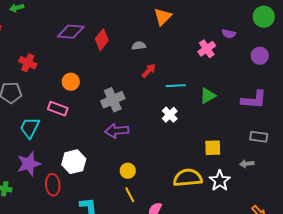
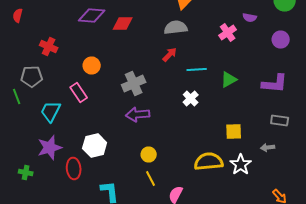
red diamond: (102, 40) -> (123, 24), turned 50
gray semicircle: (139, 46) -> (176, 28), moved, size x1.6
pink rectangle: (58, 109) -> (79, 92), turned 36

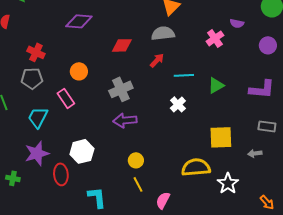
red diamond: (123, 24) -> (122, 45), moved
gray pentagon: (32, 76) -> (32, 78), moved
yellow square: (234, 132) -> (221, 137), size x1.4
white star: (241, 164) -> (228, 183), moved

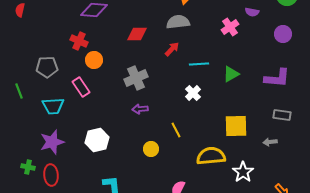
red cross: (36, 52) -> (79, 41), moved
cyan trapezoid: (38, 117) -> (53, 106), turned -120
purple arrow: (125, 120) -> (140, 109), size x0.7
red ellipse: (61, 174) -> (51, 175), moved
yellow line: (138, 184) -> (176, 130), moved

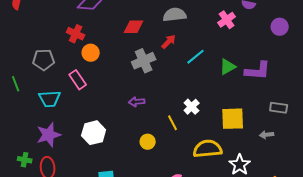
cyan line: (199, 64) -> (196, 57), turned -36
gray cross: (136, 78) -> (144, 61), moved
purple L-shape: (277, 78) -> (258, 71), moved
white cross: (193, 93) -> (192, 107), moved

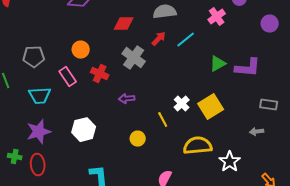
red cross: (76, 34) -> (100, 74), moved
cyan line: (196, 57) -> (186, 40), moved
gray cross: (144, 61) -> (134, 58), turned -30
yellow square: (233, 119) -> (211, 107), moved, turned -30

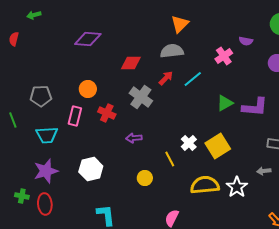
pink rectangle: (68, 77) -> (75, 116), turned 48
white star: (230, 162) -> (237, 187), moved

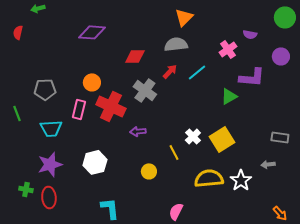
purple L-shape: (255, 107) -> (252, 77), moved
red cross: (107, 113) -> (111, 106), size x1.6

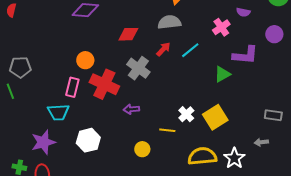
gray pentagon: (45, 89) -> (20, 67), moved
cyan trapezoid: (51, 128) -> (58, 112), moved
yellow line: (174, 152) -> (167, 130), turned -56

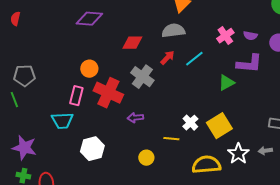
purple semicircle: (243, 12) -> (250, 36), moved
purple star: (43, 142) -> (24, 148), moved, turned 30
white star: (234, 158) -> (238, 154), moved

